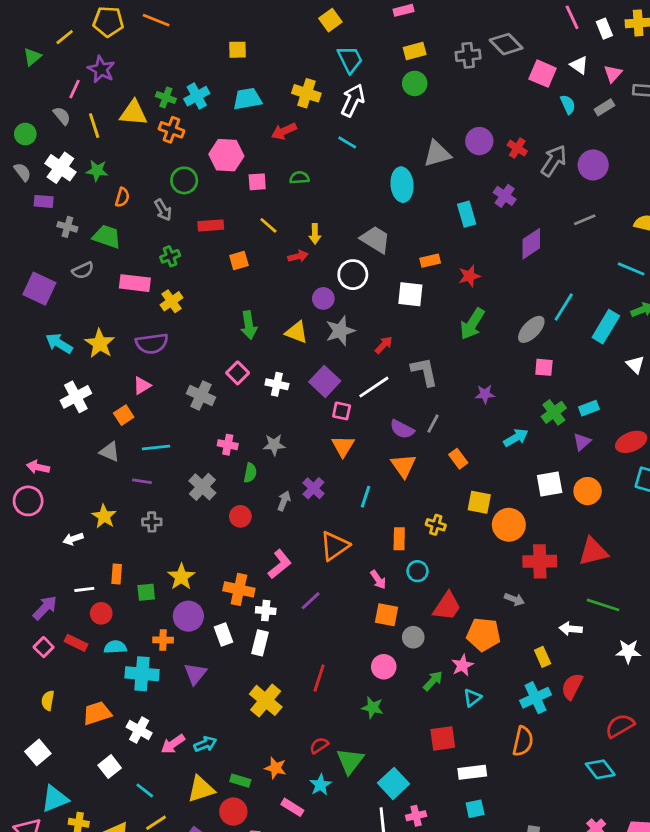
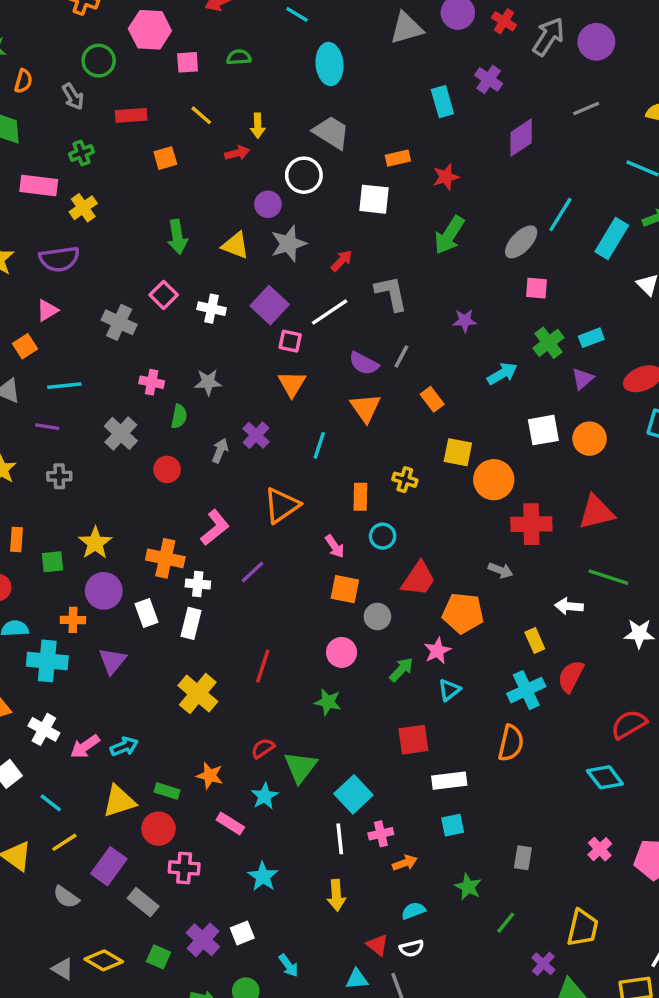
cyan ellipse: (402, 185) -> (330, 64), moved

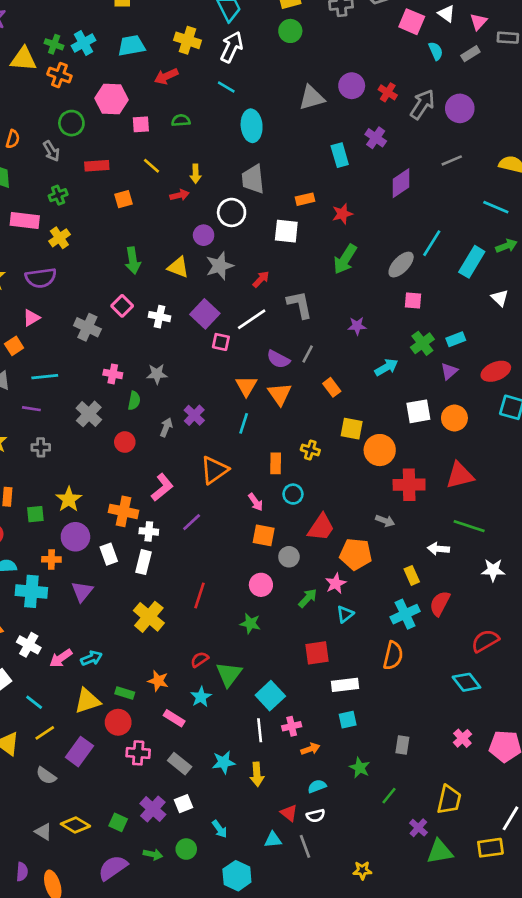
gray trapezoid: (331, 132) -> (253, 179), turned -128
orange triangle: (292, 384) -> (246, 386), moved
cyan star: (263, 877) -> (224, 762), moved, turned 30
gray rectangle: (143, 902) -> (180, 764), moved

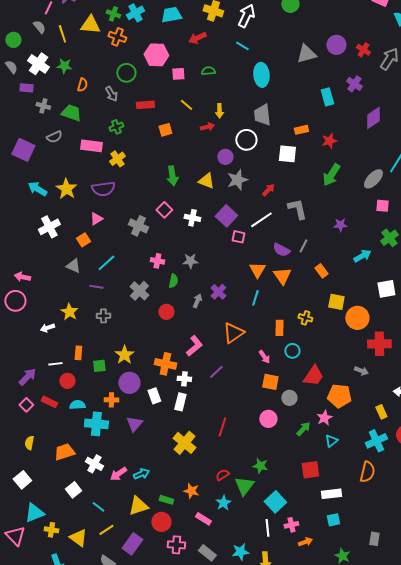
cyan line: (45, 377) -> (106, 263), turned -36
green star: (250, 623) -> (260, 466), moved

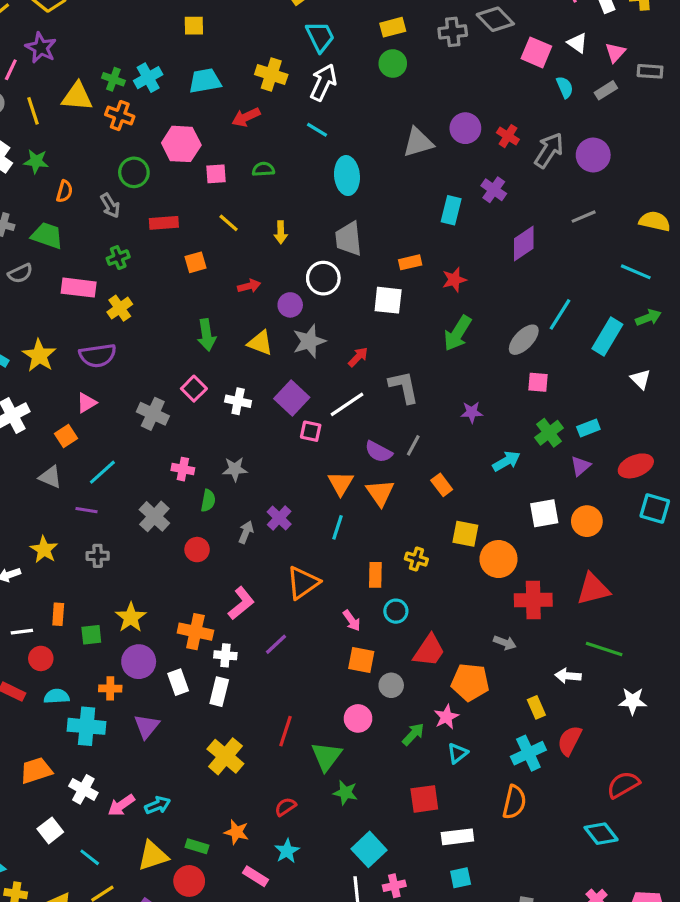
cyan rectangle: (327, 97) -> (451, 210), turned 30
red arrow: (207, 127) -> (249, 286), moved
green triangle: (244, 486) -> (326, 756), moved

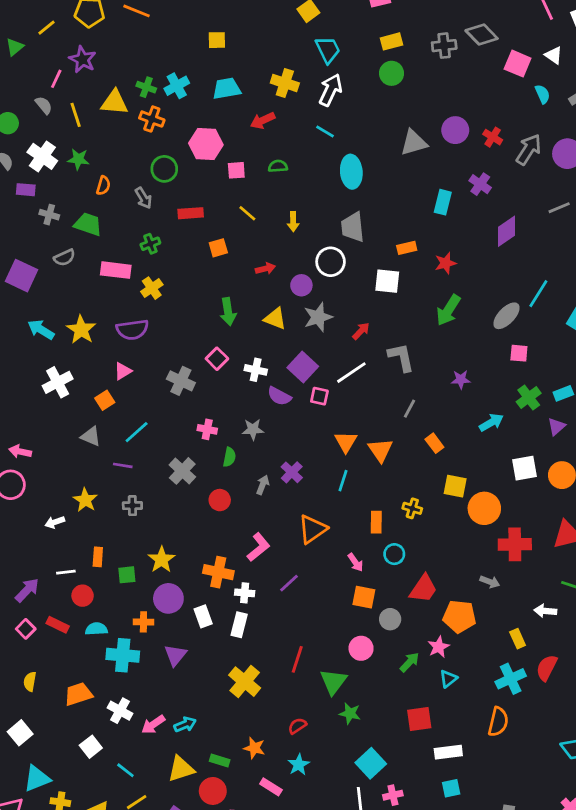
purple semicircle: (379, 452) -> (279, 396), moved

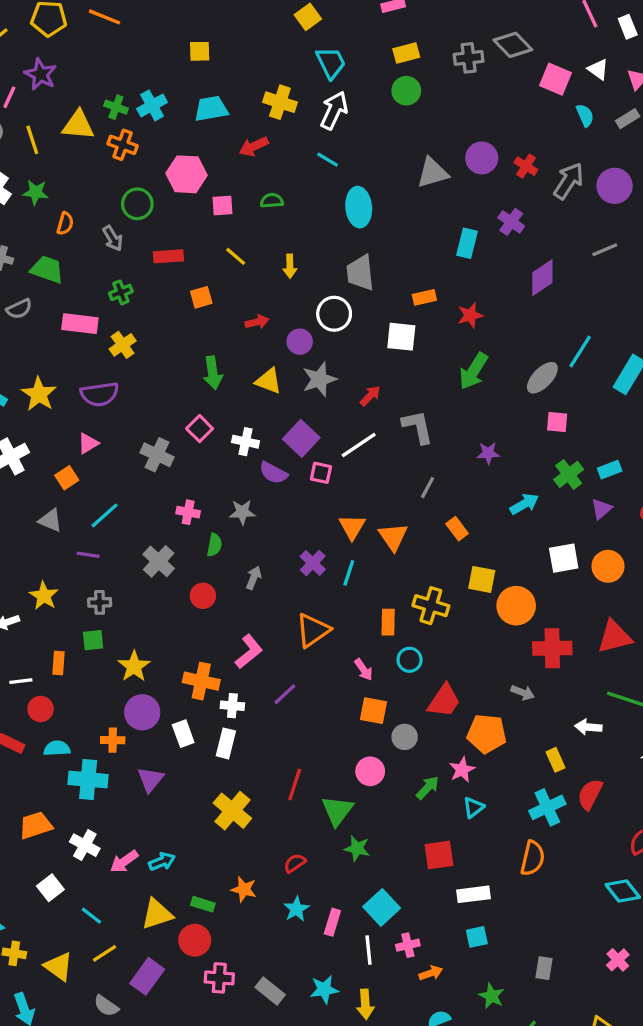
purple cross: (292, 472) -> (313, 563), moved
yellow cross: (412, 508) -> (431, 606), size x1.5
green square: (127, 575) -> (93, 640), moved
pink rectangle: (271, 787) -> (332, 922), moved, turned 75

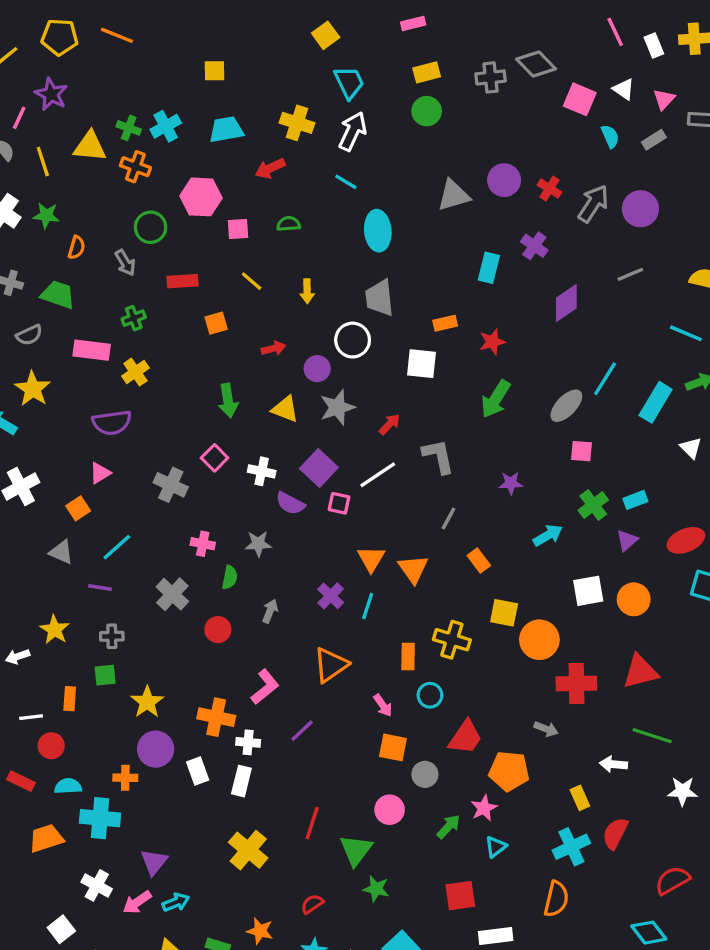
yellow star: (39, 394) -> (33, 389), moved
purple triangle: (150, 780) -> (154, 862), moved
orange trapezoid: (36, 825) -> (46, 838), moved

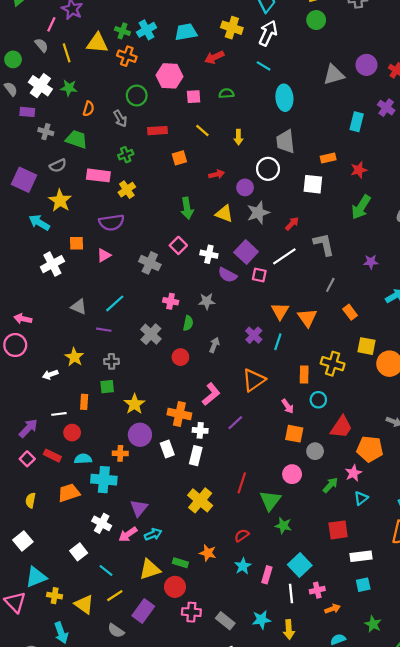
orange square: (78, 508) -> (76, 243), moved, turned 32

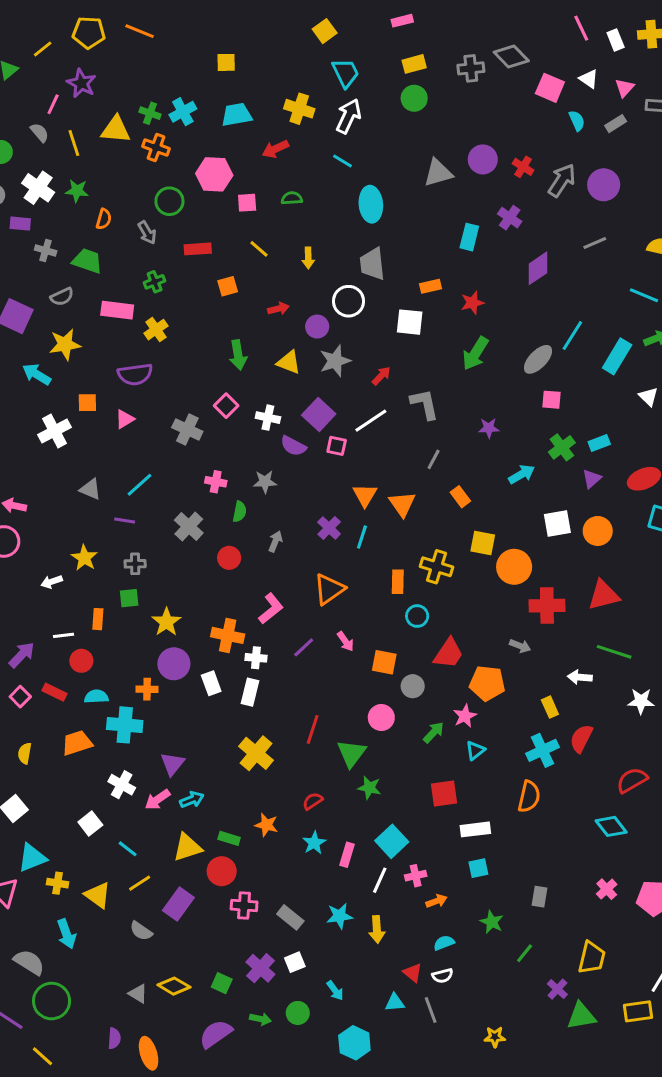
yellow star: (60, 201) -> (65, 344), turned 30
pink arrow: (288, 406) -> (346, 641), moved
white line: (291, 593) -> (380, 880), turned 30

